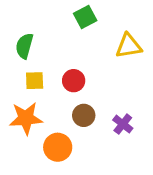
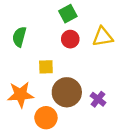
yellow square: (35, 81) -> (46, 67), moved
red circle: (74, 81) -> (70, 39), moved
brown circle: (84, 115) -> (67, 92), size x1.6

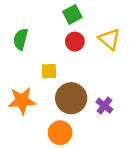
yellow triangle: (103, 37) -> (109, 39), turned 50
orange circle: (46, 118) -> (60, 133), moved

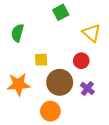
red circle: (75, 42) -> (81, 61), moved

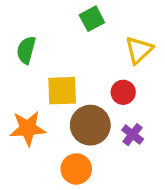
yellow triangle: (92, 33) -> (139, 50), turned 36
yellow square: (41, 60) -> (62, 91), size x1.5

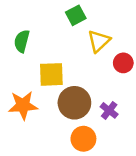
yellow triangle: (139, 50) -> (99, 41), moved
red circle: (123, 92) -> (123, 63), moved
orange circle: (76, 169) -> (83, 139), moved

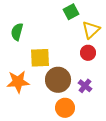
green square: (76, 15) -> (71, 12), moved
yellow triangle: (99, 41) -> (91, 30), moved
red circle: (123, 63) -> (88, 53), moved

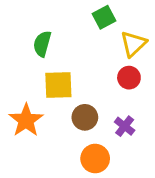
green semicircle: (17, 32) -> (42, 44), moved
brown circle: (58, 80) -> (85, 117), size x0.7
orange star: (18, 82) -> (26, 120), turned -30

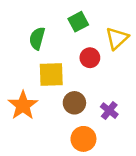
green square: (104, 17) -> (78, 22), moved
red circle: (129, 78) -> (90, 58), moved

